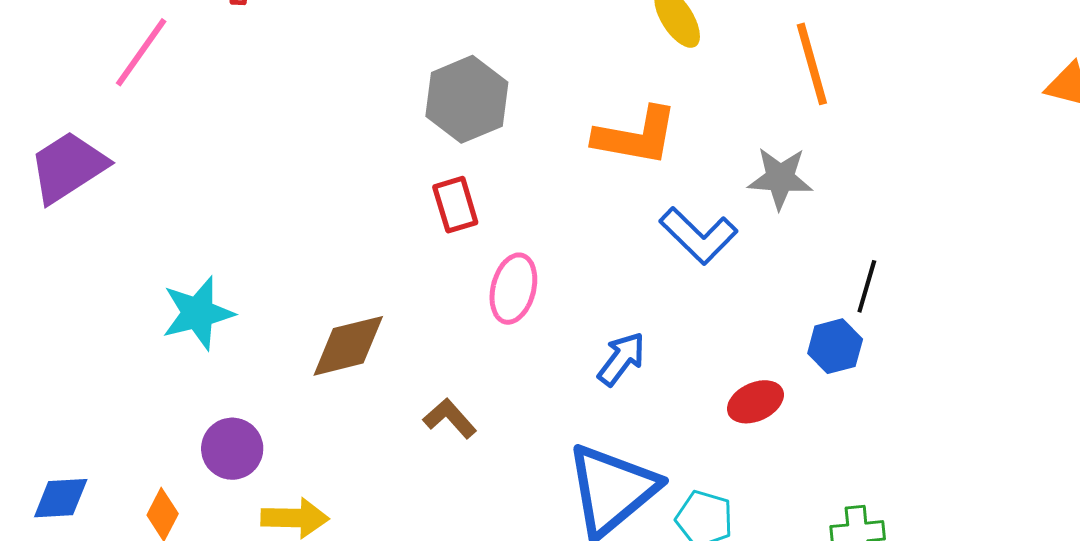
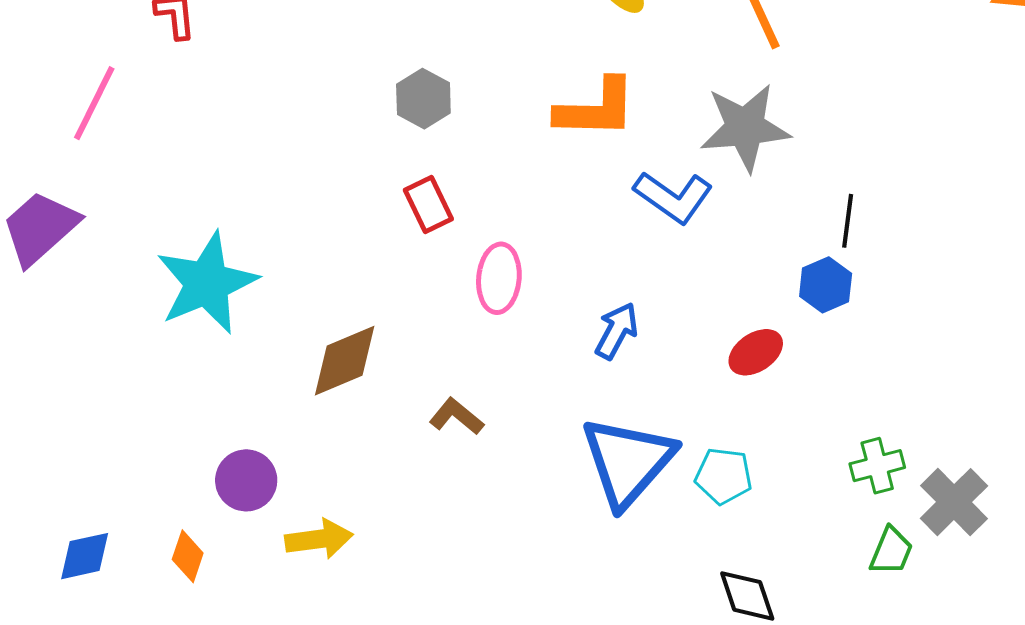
gray hexagon: (467, 99) -> (423, 99), size x0.7
gray star: (780, 178) -> (745, 128), size x1.4
cyan star: (198, 313) -> (207, 283), moved, size x1.4

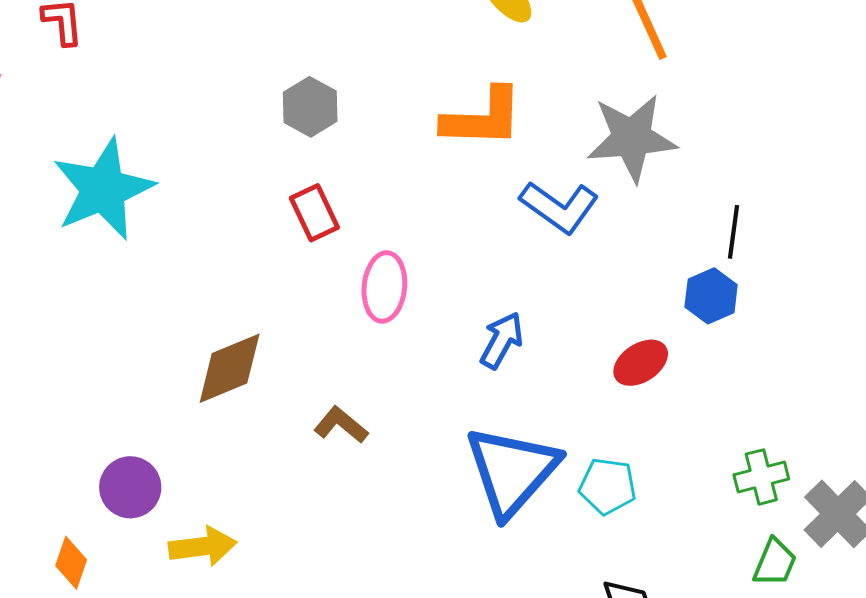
cyan star: (207, 283) -> (103, 189), moved

